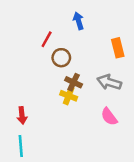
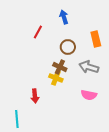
brown circle: (61, 58) -> (68, 47), moved
red arrow: (22, 115) -> (35, 96), moved
pink semicircle: (109, 117) -> (89, 95), turned -42

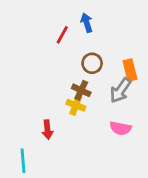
red line: (38, 32) -> (62, 35), moved
orange rectangle: (96, 39) -> (130, 70), moved
gray arrow: (89, 67) -> (120, 90), turned -72

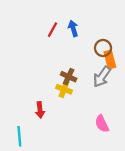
blue arrow: (87, 23) -> (73, 29), moved
brown circle: (92, 63) -> (103, 48), moved
pink semicircle: (120, 128) -> (102, 124), moved, turned 54

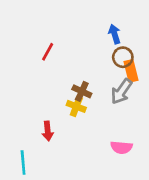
blue arrow: (73, 29) -> (115, 34), moved
red line: (53, 30) -> (48, 52), moved
pink semicircle: (102, 124) -> (121, 147), turned -60

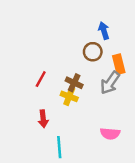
red line: (48, 52) -> (41, 79), moved
brown circle: (123, 57) -> (93, 52), moved
cyan line: (23, 162) -> (59, 147), moved

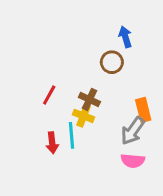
orange rectangle: (119, 64) -> (143, 110), moved
gray arrow: (110, 83) -> (133, 131), moved
cyan line: (59, 147) -> (72, 135), moved

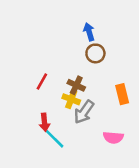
blue arrow: (125, 37) -> (89, 32), moved
gray arrow: (133, 131) -> (84, 112), moved
cyan line: (72, 135) -> (55, 139), moved, turned -40

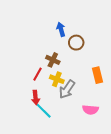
blue arrow: (89, 32) -> (61, 29), moved
red line: (42, 81) -> (38, 74), moved
brown cross: (76, 85) -> (53, 60), moved

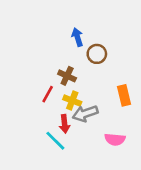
gray arrow: (67, 89) -> (85, 113), turned 36
red arrow: (36, 97) -> (64, 124), moved

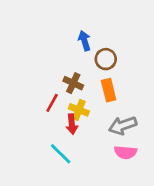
orange rectangle: (124, 95) -> (109, 90), moved
gray arrow: (85, 113) -> (123, 125), moved
red arrow: (64, 124) -> (72, 124), moved

